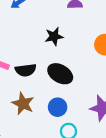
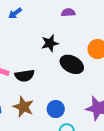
black ellipse: (60, 74) -> (72, 64), moved

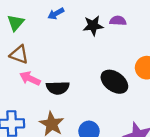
black star: (50, 43) -> (93, 26), moved

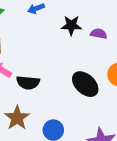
purple semicircle: (118, 21) -> (99, 34), moved

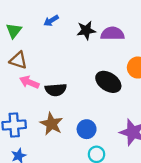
purple semicircle: (99, 34) -> (113, 34), size x1.5

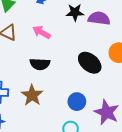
pink arrow: (29, 82) -> (42, 32), moved
blue circle: (87, 129) -> (77, 102), moved

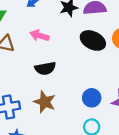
black ellipse: (90, 63) -> (93, 40), moved

